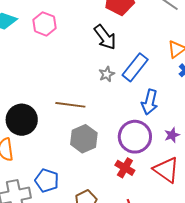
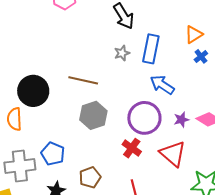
blue rectangle: (135, 67) -> (151, 49), turned -32
blue arrow: (150, 102) -> (162, 85), turned 105

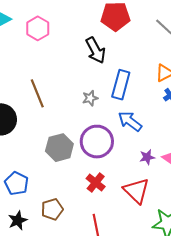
gray star: (122, 53) -> (90, 98), moved
brown line: (83, 80) -> (37, 93), moved, turned 52
purple circle: (144, 118) -> (97, 142), moved

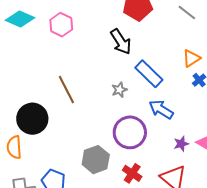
blue rectangle: (121, 85) -> (149, 74), turned -56
gray hexagon: (59, 148) -> (96, 160), moved

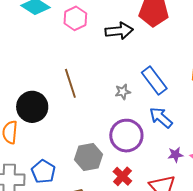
black arrow: (121, 42) -> (119, 31), moved, turned -72

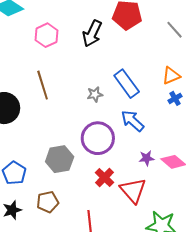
pink hexagon: (75, 18) -> (46, 35), moved
black arrow: (119, 31) -> (92, 33), turned 120
red cross: (122, 176) -> (104, 177), moved

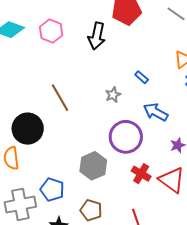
pink hexagon: (46, 35) -> (51, 31), moved
blue rectangle: (127, 84) -> (142, 77), size x0.5
brown pentagon: (48, 202) -> (91, 210), turned -30

